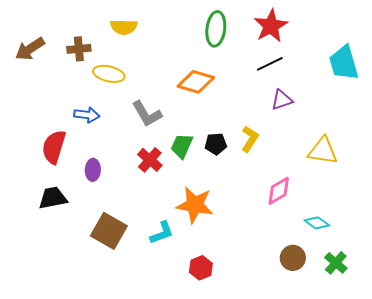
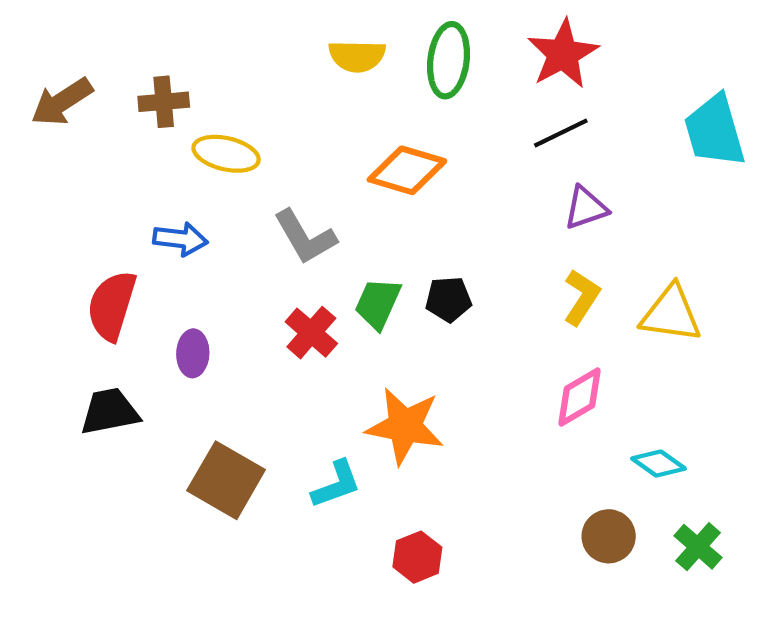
yellow semicircle: (124, 27) -> (357, 56), moved
yellow L-shape: (250, 139) -> (582, 297), moved

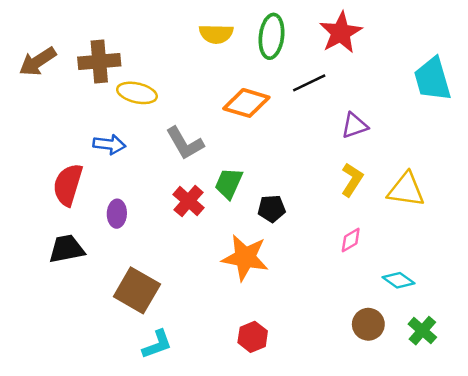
brown cross: (164, 102) -> (99, 61), size x1.4
black line: (561, 133) -> (309, 83), moved
black pentagon: (449, 299) -> (272, 209), moved
pink diamond: (580, 397) -> (351, 240), size x0.7
cyan L-shape: (336, 484) -> (157, 344), moved

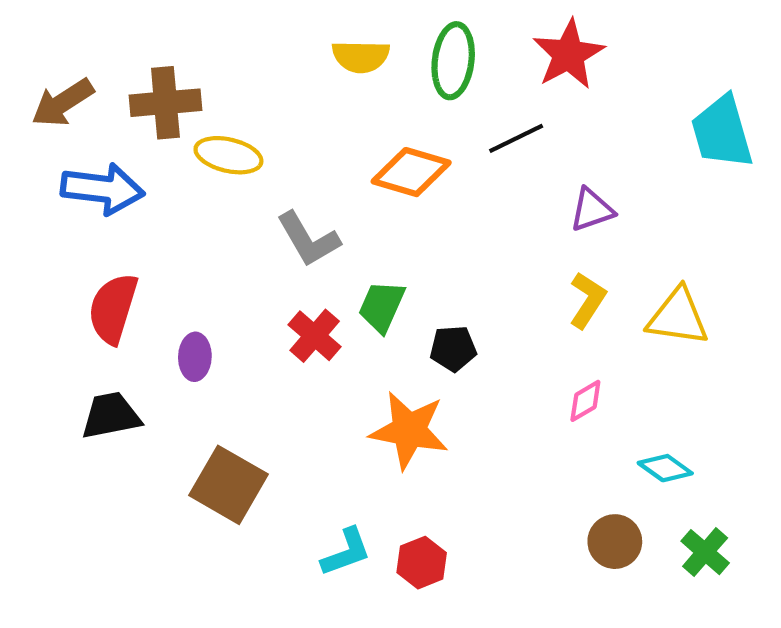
blue arrow: (109, 144) -> (102, 189), moved, size x1.5
cyan L-shape: (157, 344) -> (346, 552), moved

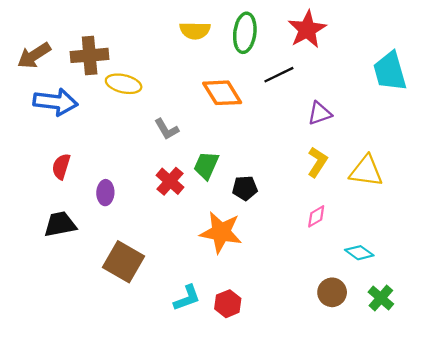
orange diamond: (411, 172) -> (222, 93), turned 42
gray L-shape: (308, 239) -> (167, 129), size x0.7
red semicircle: (113, 308) -> (61, 167), size x0.7

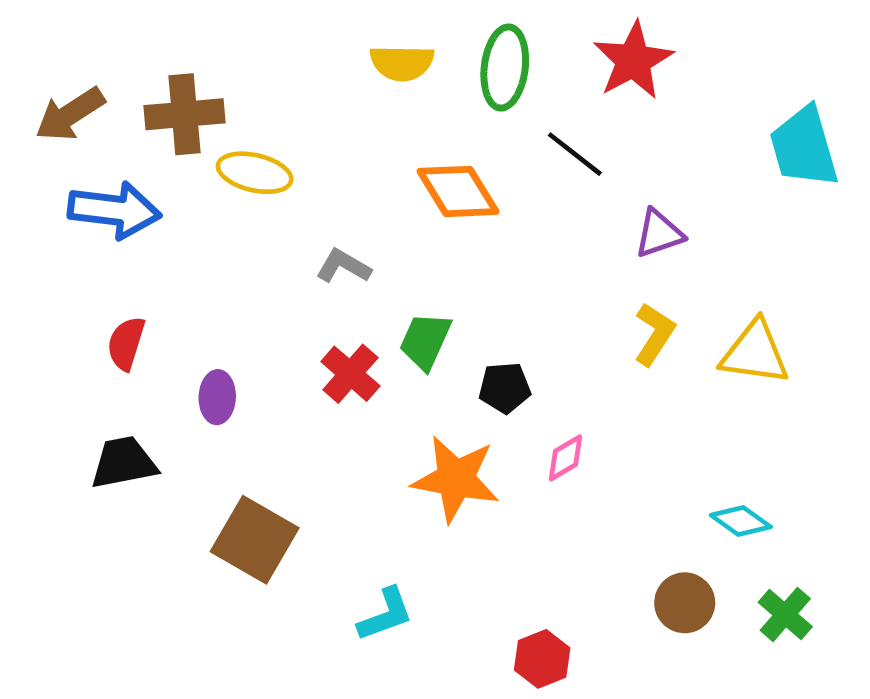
black line: (279, 75) -> (575, 154), turned 64
gray L-shape: (167, 129) -> (343, 266), turned 150
pink diamond: (316, 216) -> (565, 458), moved
red hexagon: (228, 304) -> (542, 659), moved

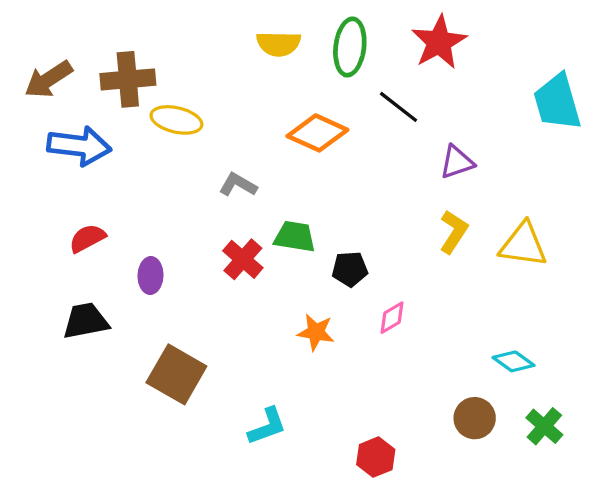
orange diamond: (458, 191) -> (317, 133), turned -34
green trapezoid: (425, 341) -> (295, 237), turned 75
red semicircle: (126, 343) -> (87, 238), turned 45
orange star: (456, 479) -> (316, 332), size x0.6

